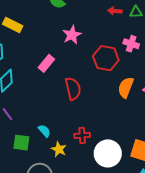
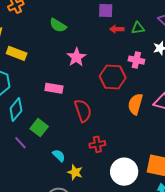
pink rectangle: (46, 63) -> (54, 88), turned 66
red cross: (82, 135) -> (97, 144), moved
green square: (21, 143) -> (39, 128), moved, turned 36

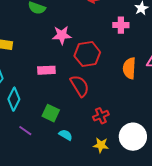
pink star: (76, 57) -> (62, 35), turned -30
red hexagon: (113, 77) -> (87, 54), moved
green square: (39, 128) -> (51, 113), moved
yellow star: (75, 172) -> (101, 145), moved

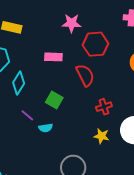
cyan semicircle: (66, 135) -> (46, 128), moved, turned 136

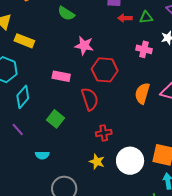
purple line: (27, 115) -> (18, 130), moved
cyan semicircle: (46, 128) -> (42, 155), moved

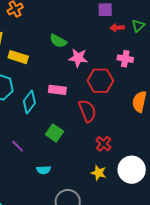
green semicircle: (66, 13) -> (58, 41), moved
green triangle: (146, 17) -> (138, 26), turned -32
pink cross: (144, 49) -> (125, 59), moved
cyan diamond: (23, 97) -> (29, 102), moved
red cross: (104, 133) -> (104, 144), turned -35

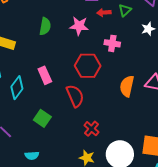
green semicircle: (58, 41) -> (45, 26), turned -108
pink star: (78, 58) -> (79, 26), moved
pink rectangle: (57, 90) -> (45, 75), turned 60

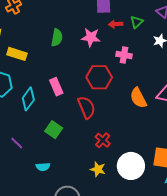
orange semicircle: (127, 86) -> (138, 98), turned -40

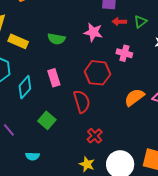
green semicircle: (57, 38) -> (56, 39), moved, turned 84
orange semicircle: (138, 98) -> (134, 97), turned 75

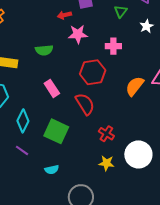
red arrow: (119, 22) -> (64, 15), moved
cyan diamond: (25, 87) -> (23, 121), moved
green square: (47, 120) -> (56, 131), size x1.4

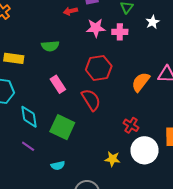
pink star: (78, 34) -> (96, 28), moved
pink cross: (113, 46) -> (120, 32), moved
cyan diamond: (23, 121) -> (29, 117), turned -35
red cross: (106, 134) -> (131, 125), moved

